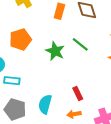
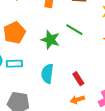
cyan rectangle: (12, 81) -> (14, 64), moved
cyan semicircle: (45, 104) -> (47, 74), moved

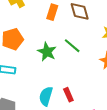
cyan semicircle: (47, 74) -> (46, 96), moved

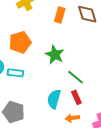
green line: (72, 46) -> (76, 77), moved

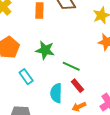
cyan rectangle: (15, 73) -> (26, 77), moved, turned 63

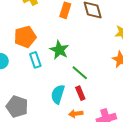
cyan rectangle: (26, 77) -> (35, 60), moved

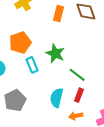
red rectangle: (80, 93) -> (79, 95), turned 48
gray pentagon: (17, 107) -> (15, 100), moved, turned 30

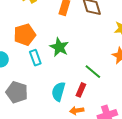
green line: (77, 75) -> (93, 72), moved
gray pentagon: (15, 100) -> (17, 92), turned -30

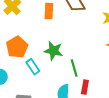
green line: (93, 72) -> (74, 68), moved, turned 48

